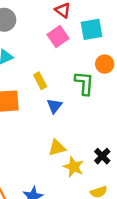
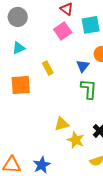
green L-shape: (84, 83) -> (89, 89), moved
blue triangle: (54, 106) -> (83, 66), moved

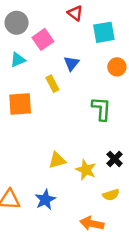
pink square: (63, 31) -> (43, 39), moved
blue triangle: (83, 66) -> (72, 63), moved
yellow triangle: (62, 124) -> (57, 160), moved

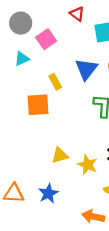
blue triangle: (72, 63) -> (86, 69), moved, size x1.5
orange square: (20, 104) -> (38, 105), moved

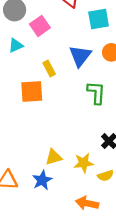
yellow triangle: (60, 155) -> (54, 157), moved
yellow star: (87, 165) -> (84, 163), moved, turned -30

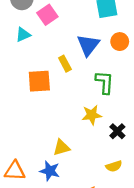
yellow rectangle: (49, 69) -> (65, 64), moved
yellow star: (84, 163) -> (92, 115), moved
blue star: (42, 180) -> (50, 171), turned -30

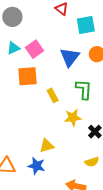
pink square: (47, 15) -> (35, 49), moved
yellow rectangle: (65, 64) -> (53, 95), moved
orange square: (39, 81) -> (27, 76), moved

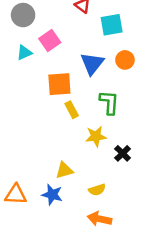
pink square: (35, 49) -> (50, 40), moved
orange square: (27, 76) -> (59, 84), moved
yellow semicircle: (92, 162) -> (97, 190), moved

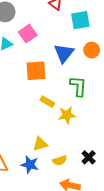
yellow rectangle: (72, 110) -> (47, 102), moved, turned -32
black cross: (123, 153) -> (89, 157), moved
yellow semicircle: (97, 190) -> (60, 160), moved

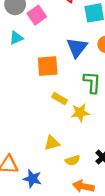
pink square: (28, 34) -> (37, 15), moved
blue star: (30, 165) -> (32, 179), moved

